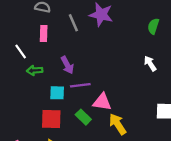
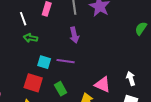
white arrow: (150, 63) -> (131, 78), moved
purple arrow: (67, 65) -> (74, 35), moved
pink triangle: (102, 102) -> (103, 85), moved

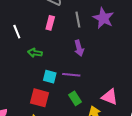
white line: (23, 19) -> (17, 32), moved
green rectangle: (61, 89) -> (75, 98), moved

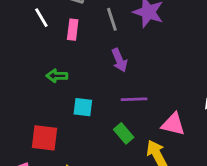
white line: (17, 32) -> (41, 18), moved
purple line: (71, 75) -> (134, 99), moved
red square: (39, 98) -> (45, 138), moved

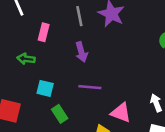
pink rectangle: (73, 30) -> (44, 32), moved
green rectangle: (124, 133) -> (60, 114), moved

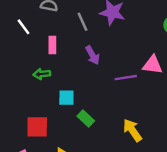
purple line: (90, 87) -> (126, 78), moved
pink triangle: (121, 113) -> (153, 65), moved

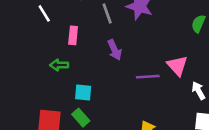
pink triangle: (153, 65) -> (177, 66), turned 35
green rectangle: (86, 118) -> (81, 118), moved

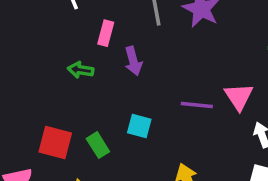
purple arrow: (115, 50) -> (133, 61), moved
cyan square: (83, 92) -> (139, 126), moved

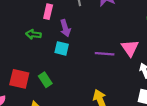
cyan square: (139, 126) -> (62, 48), moved

